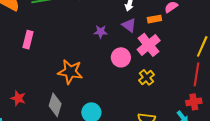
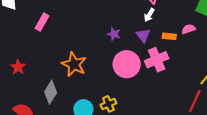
pink circle: (121, 57) -> (127, 64), size x1.4
yellow cross: (147, 77) -> (108, 104), moved
red star: (18, 98) -> (18, 67), moved

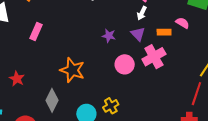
pink semicircle: (189, 29) -> (182, 23), turned 56
pink circle: (127, 64) -> (125, 64), size x0.7

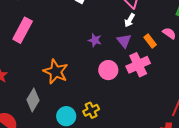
pink rectangle: (36, 32) -> (23, 30), size x1.4
orange rectangle: (164, 32) -> (150, 41), turned 48

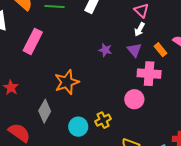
pink cross: (138, 65) -> (149, 74), turned 30
pink circle: (108, 70) -> (134, 99), moved
orange star: (56, 72) -> (67, 82), turned 30

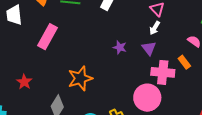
orange rectangle: (161, 50) -> (184, 62), moved
pink circle: (134, 99) -> (147, 98), size x1.4

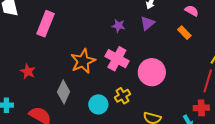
purple triangle: (149, 48) -> (147, 23), turned 35
pink cross: (163, 72) -> (117, 59), moved, turned 30

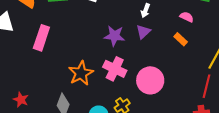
purple star: (118, 26) -> (114, 36), size x1.5
red star: (28, 71) -> (21, 100), moved

